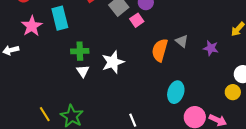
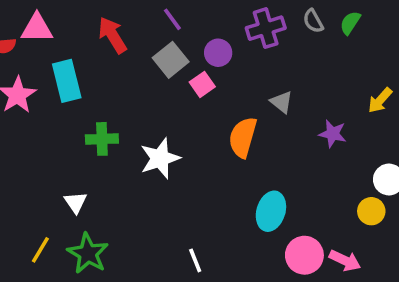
gray triangle: (182, 41) -> (282, 102), moved
white triangle: (83, 71) -> (76, 202), moved
yellow line: (45, 114) -> (40, 250), turned 63

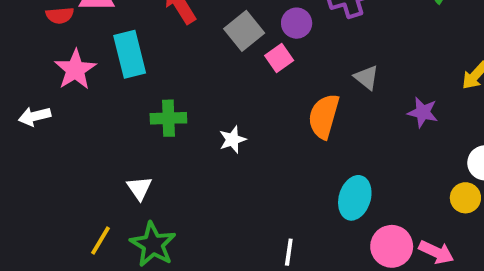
white star: (160, 158) -> (233, 140), size x0.6
white line: (195, 260) -> (289, 252), moved, turned 30

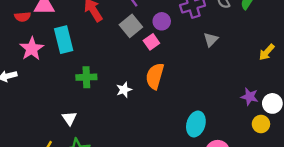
gray triangle: (366, 77) -> (211, 40), moved, turned 35
purple star: (423, 112) -> (250, 97), moved
orange semicircle: (324, 116) -> (155, 76), moved

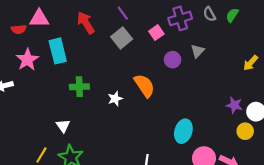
purple circle: (162, 21) -> (173, 60), moved
pink square: (151, 42) -> (156, 33), moved
orange semicircle: (155, 76) -> (144, 86), turned 130

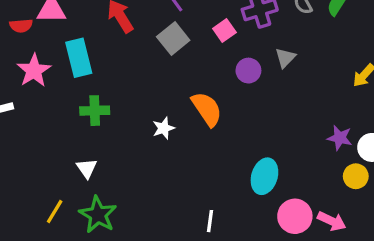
green cross: (79, 87) -> (95, 111), moved

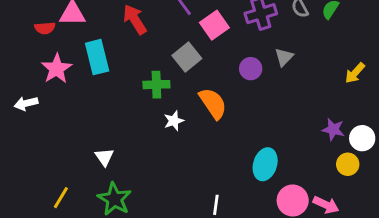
pink square: (224, 31) -> (214, 25), moved, size x1.4
gray square: (173, 39) -> (187, 57), moved
green cross: (95, 111) -> (156, 85), moved
yellow line: (55, 211) -> (61, 198), moved

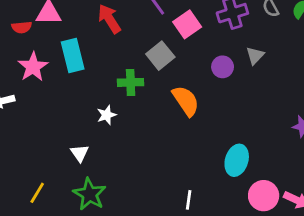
white star: (174, 121) -> (107, 115), moved

